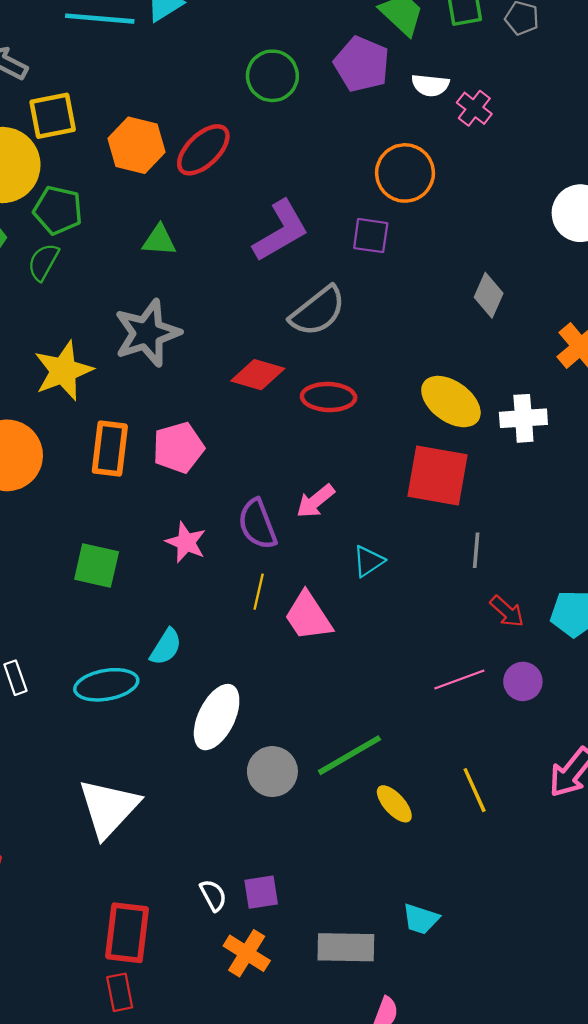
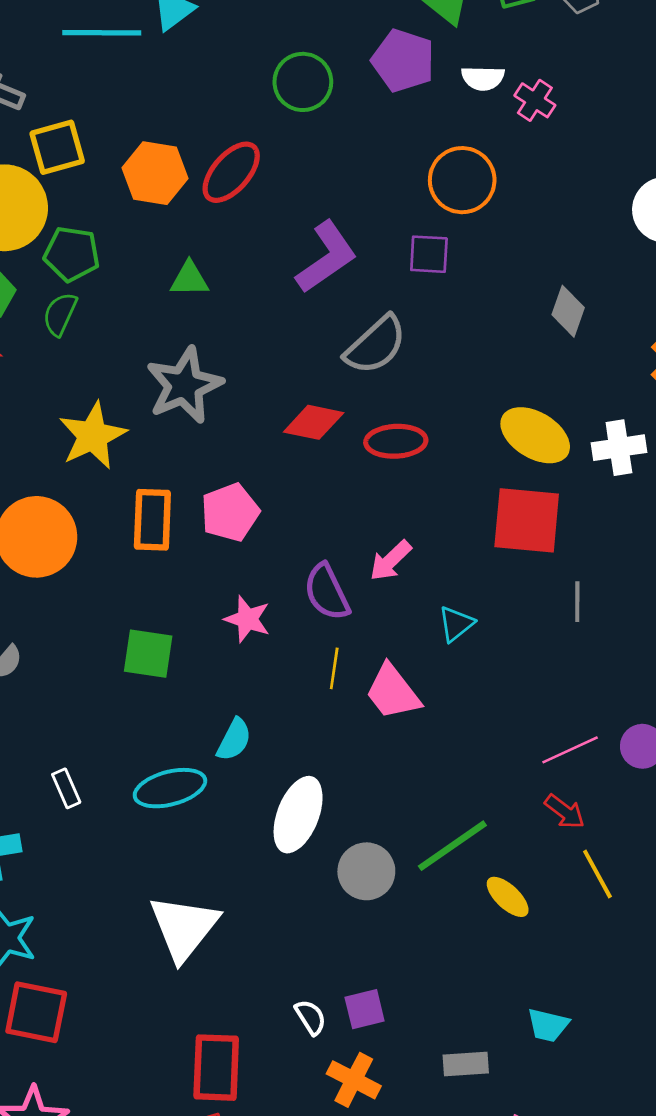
red arrow: (507, 611) -> (565, 811), moved
gray rectangle: (346, 947) -> (466, 1064), size x0.7

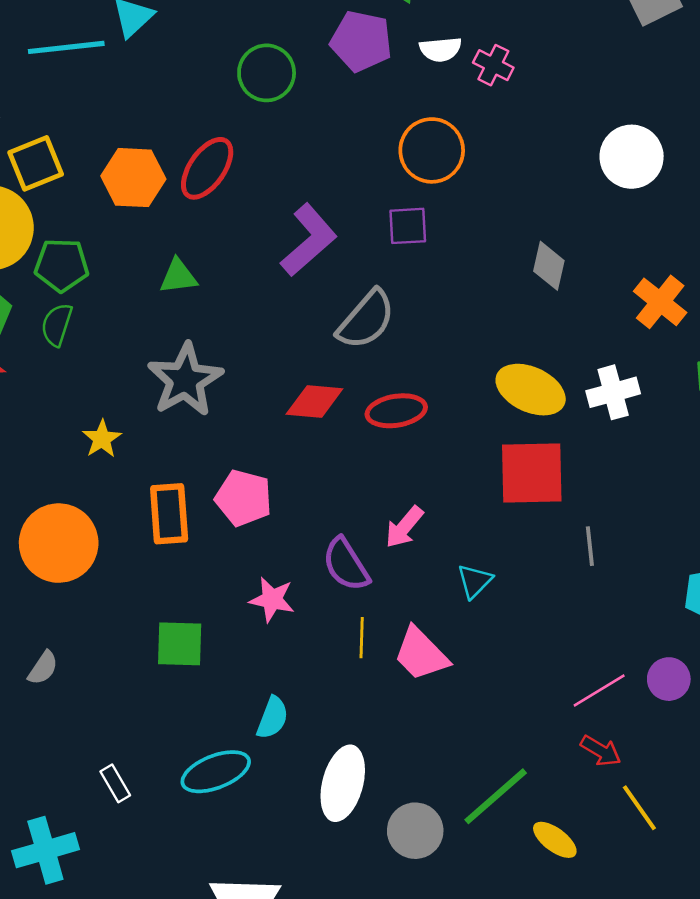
yellow star: (93, 436) -> (102, 439), size x0.6
pink pentagon: (230, 512) -> (243, 498), turned -30

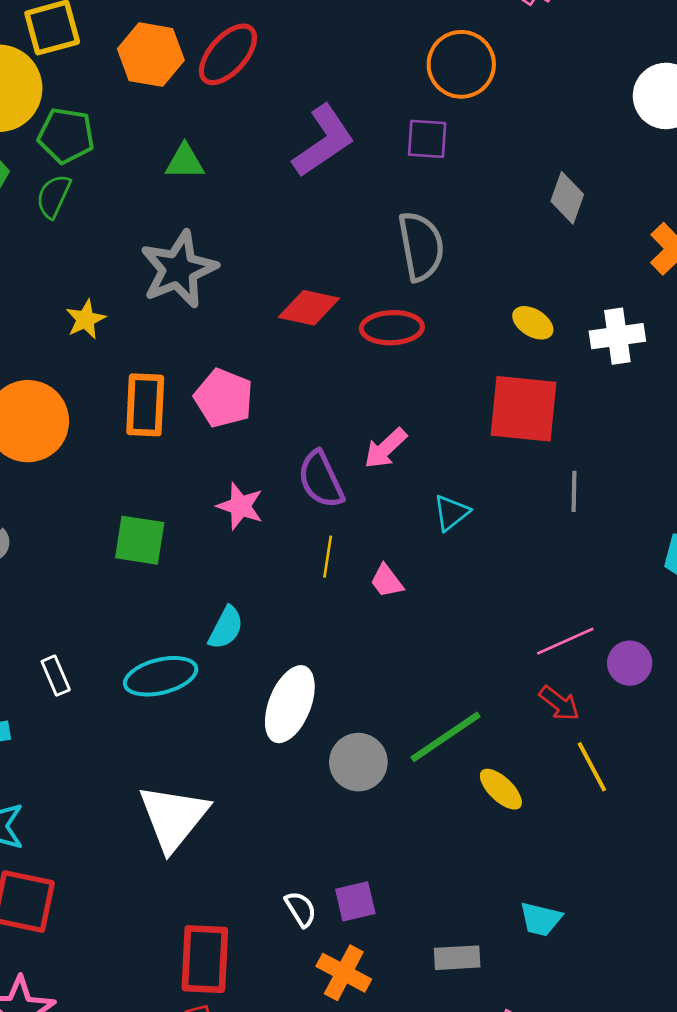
gray semicircle: (366, 320) -> (421, 246), moved, turned -58
yellow ellipse: (531, 390) -> (533, 323), size x0.6
pink trapezoid: (421, 654) -> (387, 581), size x0.6
purple circle: (669, 679) -> (630, 663), moved

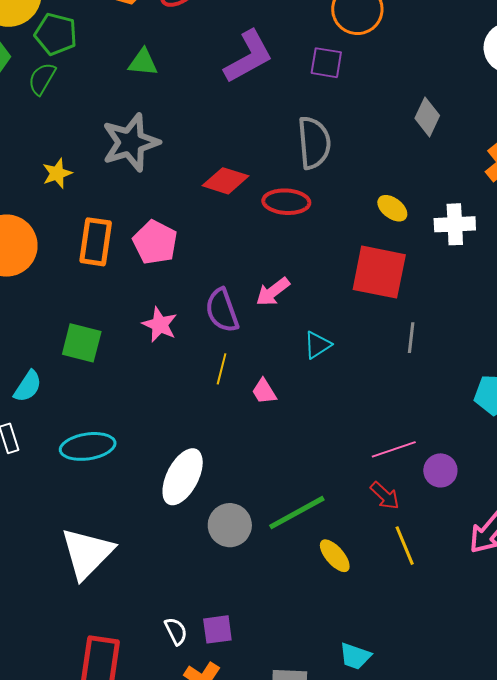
cyan semicircle: (226, 628) -> (28, 386), moved

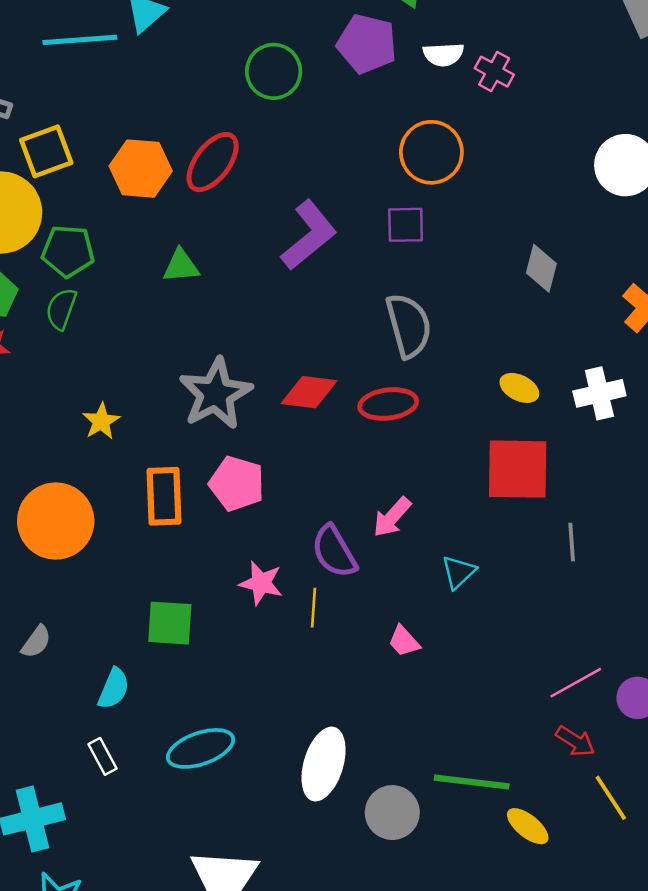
gray star: (131, 142) -> (216, 394), moved
yellow line: (222, 369) -> (314, 608), moved
green line: (297, 513) -> (472, 782), turned 46

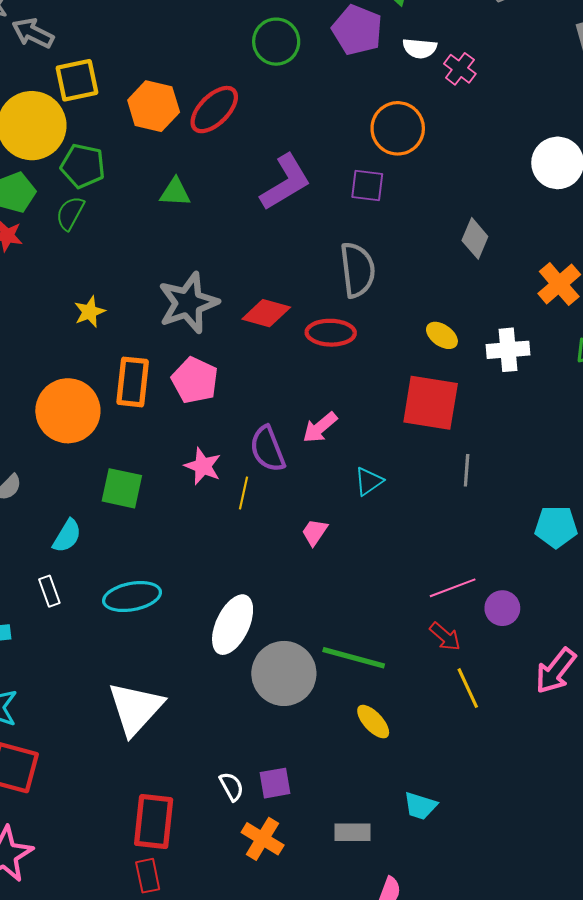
orange circle: (56, 521) -> (68, 411), moved
pink trapezoid: (404, 641) -> (315, 532), turned 68
gray circle: (392, 813) -> (284, 673), size x1.4
yellow ellipse: (528, 826) -> (373, 722), moved

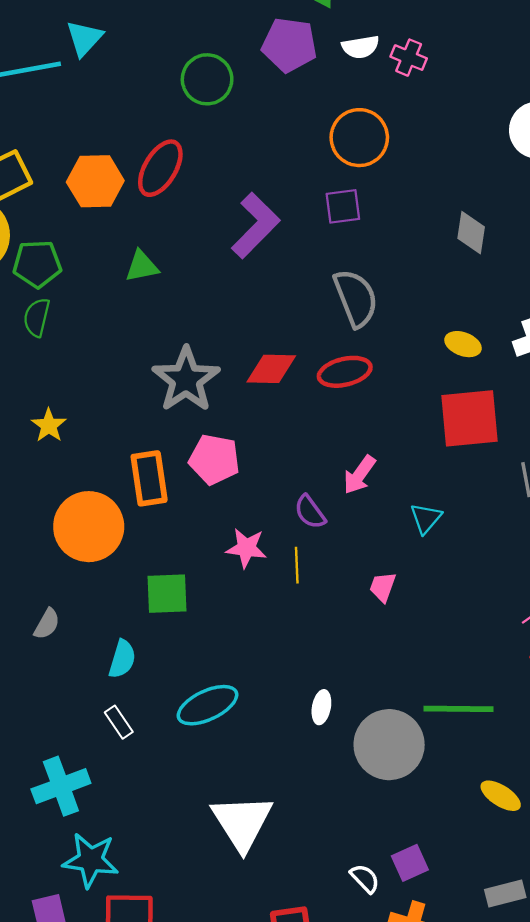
yellow star: (90, 312) -> (49, 425), moved
purple semicircle: (268, 449) -> (310, 512), size x0.7
white ellipse: (233, 625) -> (321, 707), size x0.5
yellow ellipse: (373, 722) -> (501, 796), moved

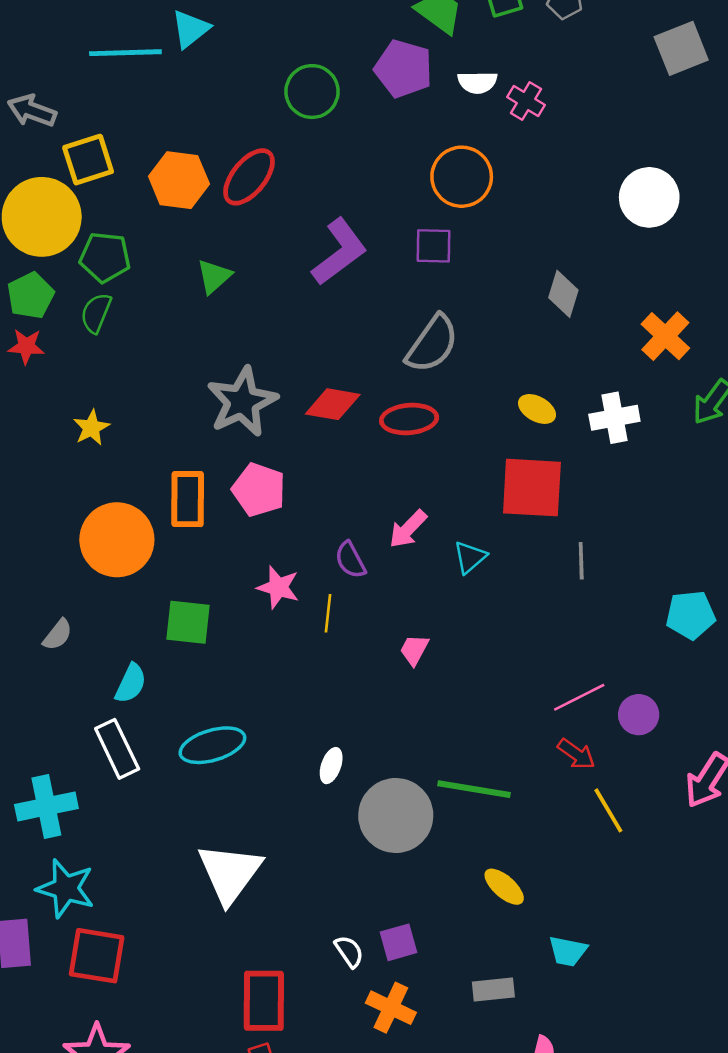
green triangle: (142, 266) -> (214, 276), turned -39
gray semicircle: (356, 298) -> (432, 344), turned 48
cyan triangle: (426, 518) -> (470, 557), moved
white rectangle: (119, 722) -> (117, 749), size x1.6

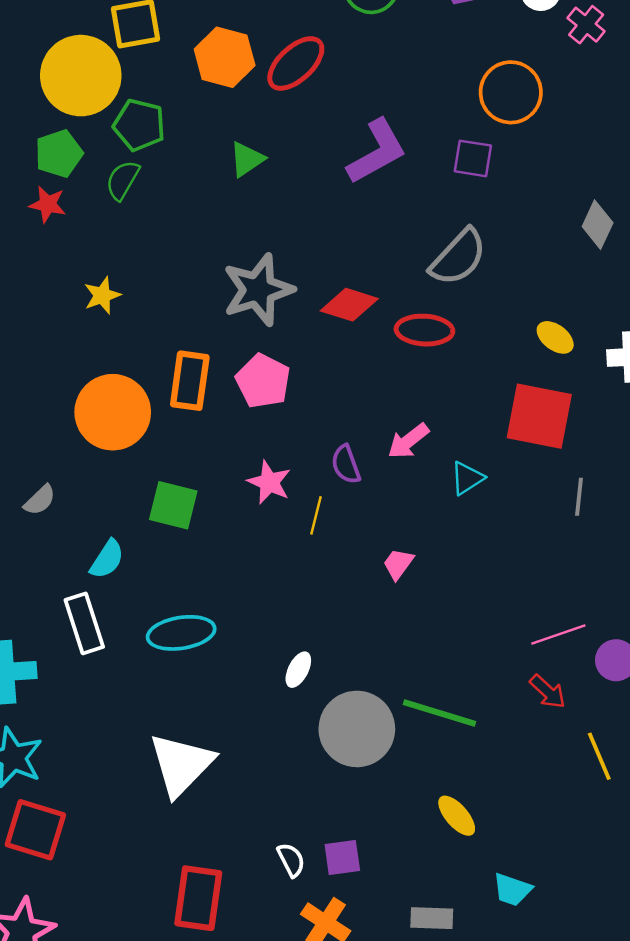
yellow line: (608, 810) -> (599, 756), moved

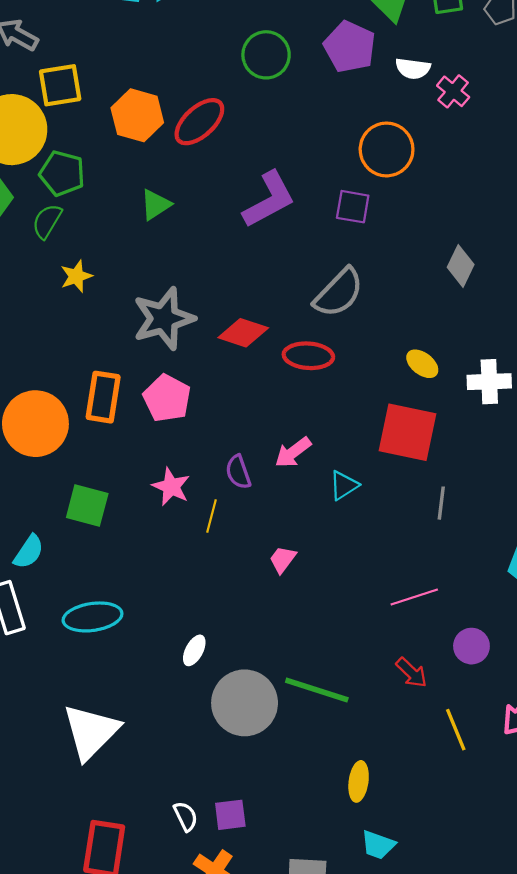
yellow star: (102, 295) -> (76, 276), moved
pink line: (558, 635) -> (414, 597), moved
yellow ellipse: (457, 816) -> (359, 781), moved, turned 48

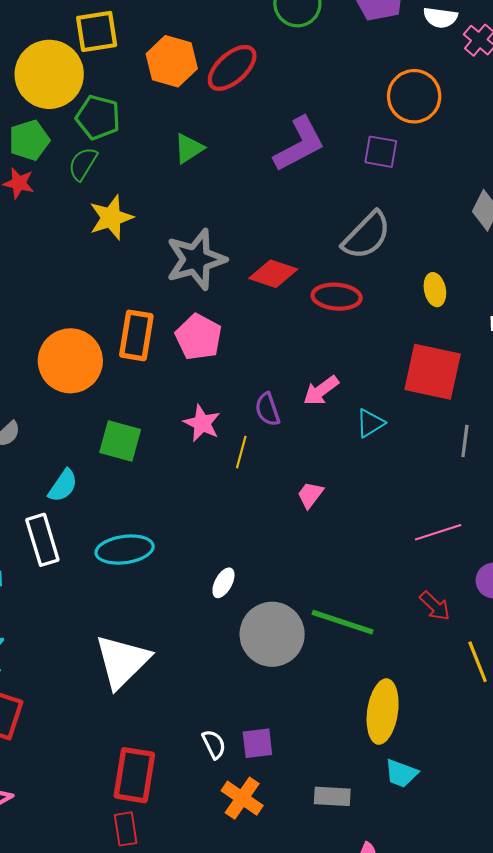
yellow star: (76, 276) -> (111, 218), size x1.4
yellow ellipse: (422, 364) -> (435, 290), moved, turned 40
yellow ellipse: (359, 781) -> (383, 712), size x1.6

